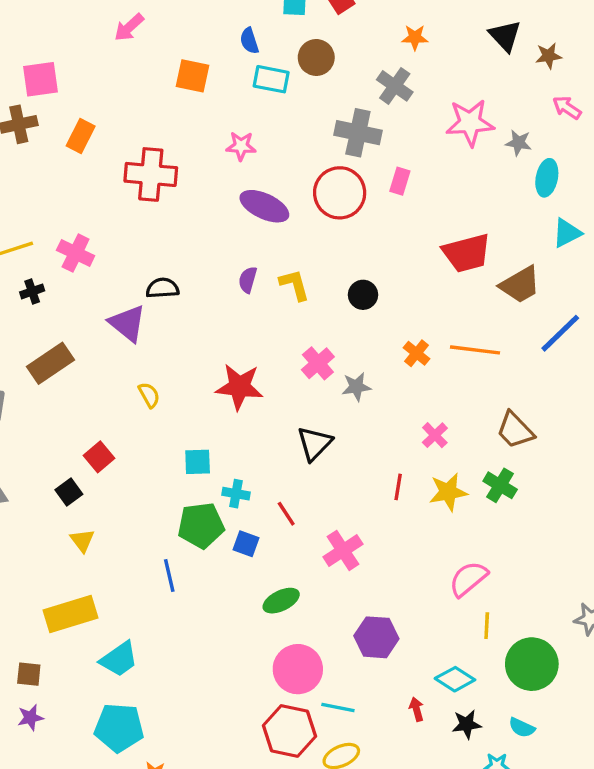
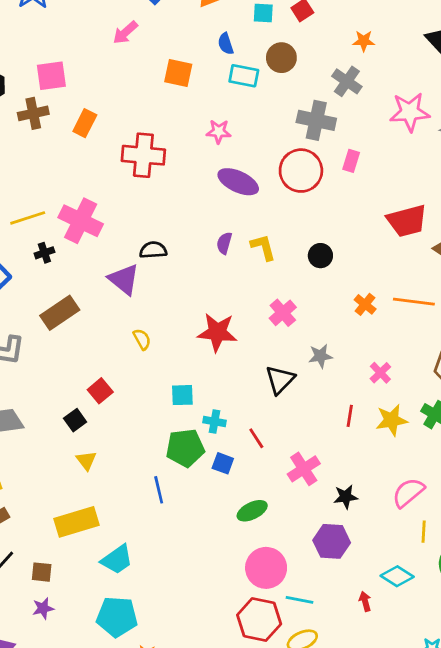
pink cross: (76, 253) -> (81, 221), size x1.4
gray star: (356, 387) -> (320, 356), moved
black star: (467, 724) -> (346, 497), moved

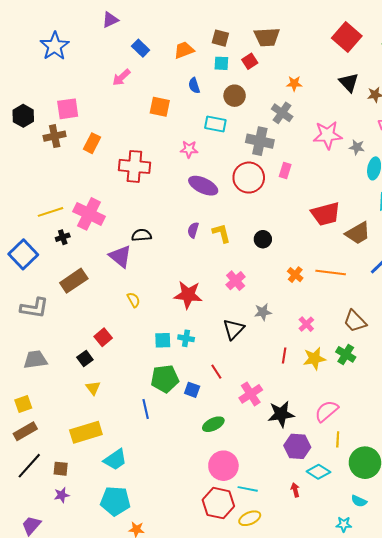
cyan rectangle: (244, 76) -> (215, 124), moved
cyan cross: (214, 422) -> (186, 338), moved
black star: (346, 497) -> (281, 414), size x1.5
purple hexagon: (332, 541) -> (297, 446), moved

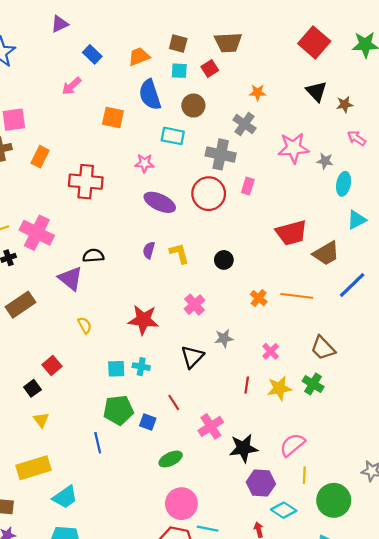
blue semicircle: (194, 86) -> (150, 95), size x1.8

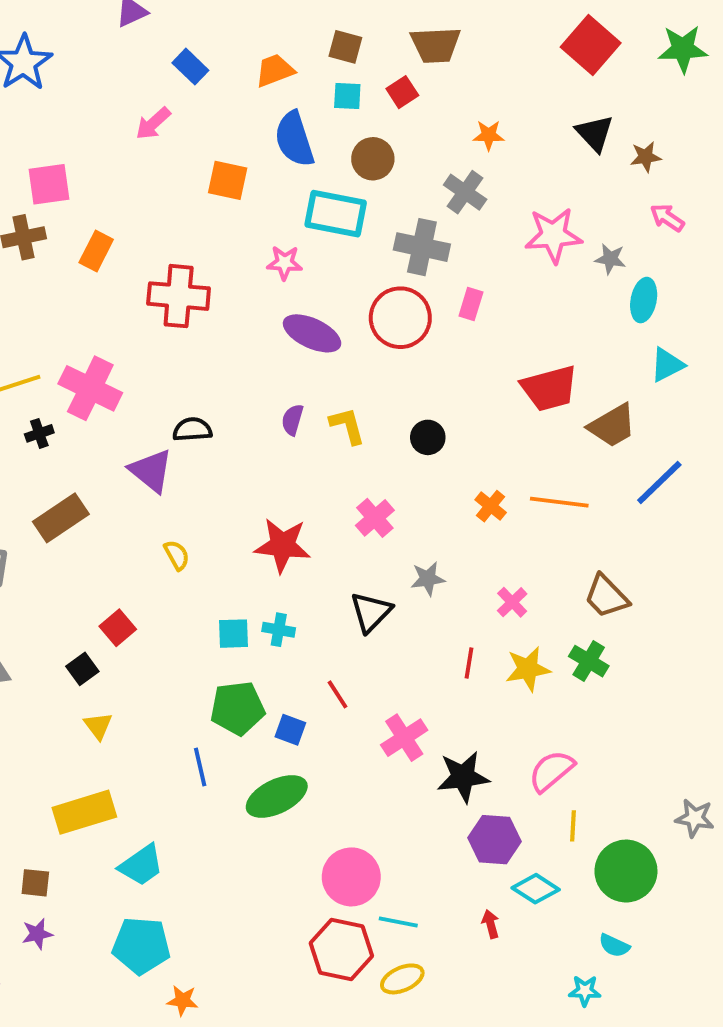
cyan rectangle: (173, 136) -> (336, 214), size x1.4
green ellipse: (171, 459) -> (277, 796), moved, size x1.4

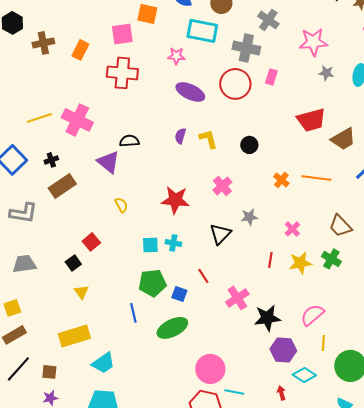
pink square: (49, 184) -> (122, 34), moved
gray star: (610, 259) -> (326, 73), moved
black cross: (39, 433) -> (51, 160), moved

